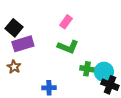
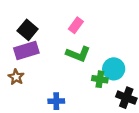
black square: (14, 28) -> (28, 30), moved
cyan circle: (104, 72) -> (114, 69), moved

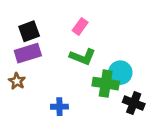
black square: (28, 30) -> (29, 31), turned 30
green cross: (100, 79) -> (106, 84), size x1.5

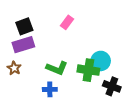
green L-shape: (83, 57) -> (57, 68), moved

